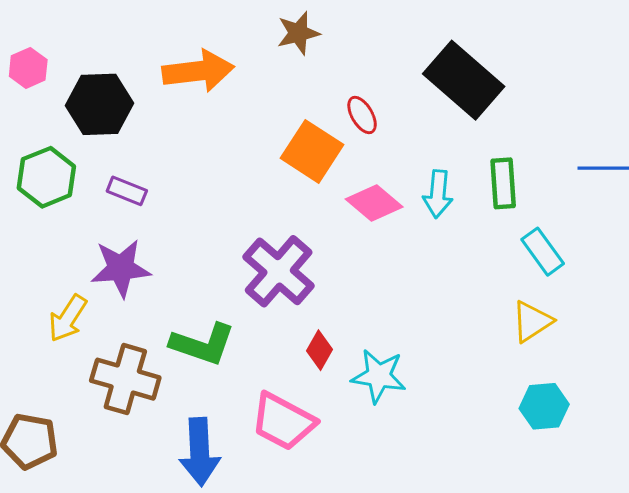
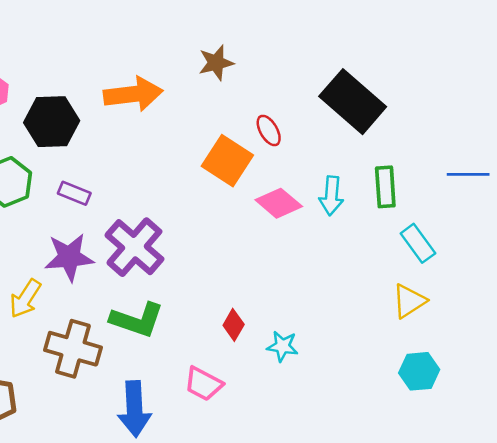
purple cross: (279, 271) -> (134, 247), moved
cyan star: (379, 376) -> (282, 346), size x0.7
pink trapezoid: (283, 422) -> (203, 384), size x0.7

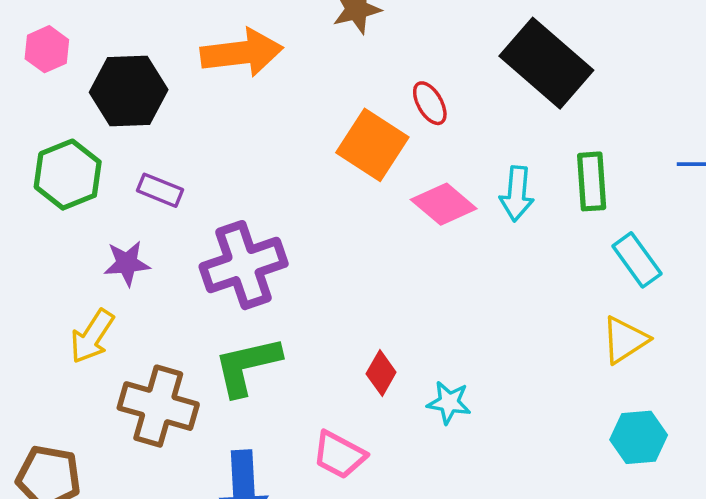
purple cross: (134, 247) -> (244, 265), turned 30
purple star: (69, 257) -> (127, 263), moved, size x0.7
green L-shape: (137, 320) -> (247, 366), turned 148

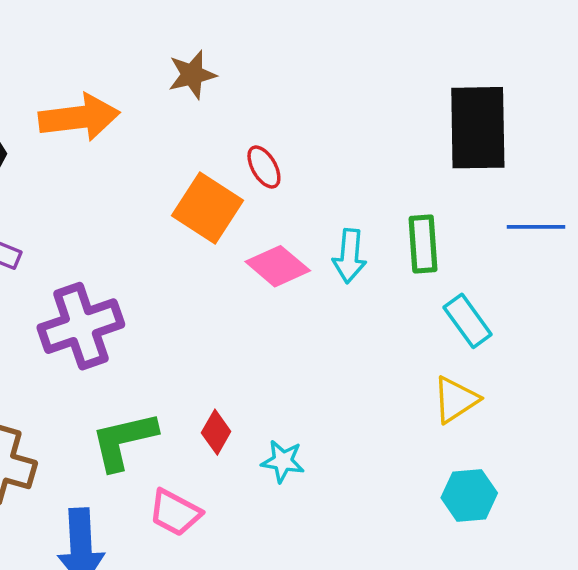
black rectangle: (546, 63) -> (478, 128), moved, turned 48
green L-shape: (247, 366) -> (124, 441), moved

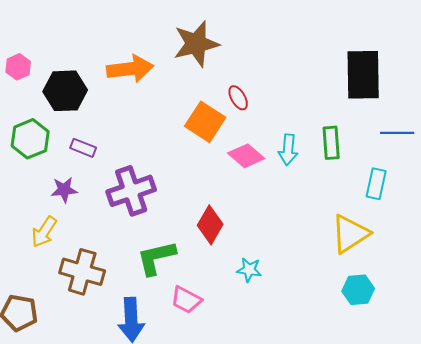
brown star: (192, 75) -> (196, 44), size x1.6
cyan rectangle: (468, 321) -> (376, 184), moved, turned 48
yellow triangle: (456, 400) -> (350, 234), size x1.4
red diamond: (216, 432) -> (210, 225), moved, size x1.5

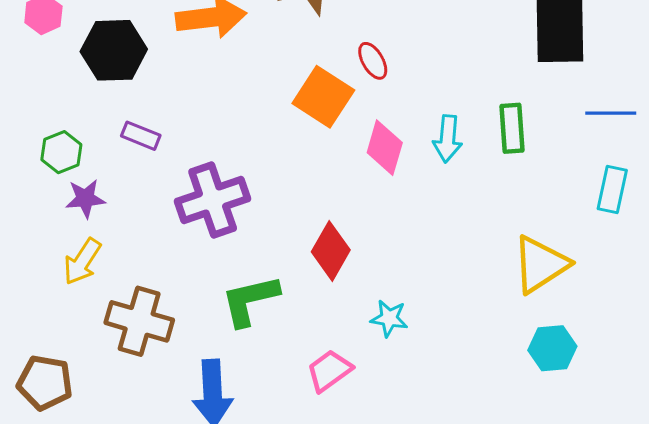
green hexagon: (30, 139) -> (61, 152), moved, size x0.7
pink diamond: (246, 156) -> (385, 148), turned 66
cyan rectangle: (376, 184) -> (612, 190), moved
purple star: (64, 190) -> (85, 199), moved
pink trapezoid: (186, 300) -> (329, 371), moved, turned 116

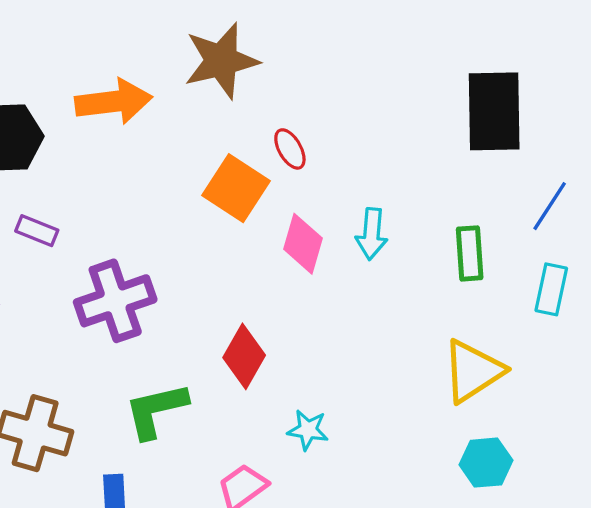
blue line: (611, 113) -> (550, 206), turned -57
green rectangle: (512, 128) -> (470, 253), moved

